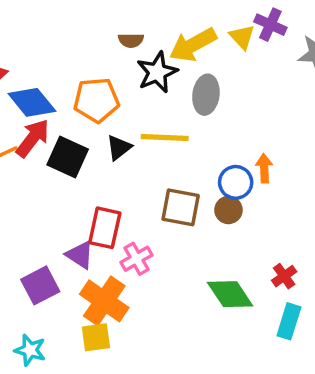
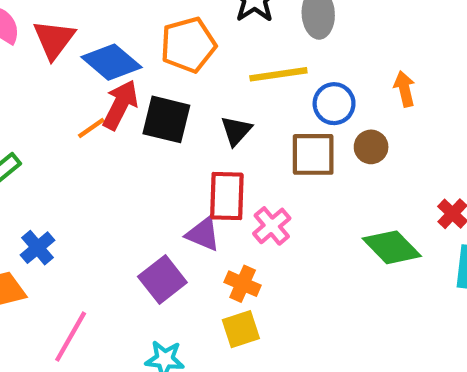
black triangle: (119, 148) -> (236, 131), moved
blue circle: (236, 182) -> (334, 104), moved
orange cross: (104, 301) -> (243, 284), size x0.6

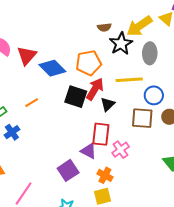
red arrow: (120, 105) -> (95, 89), moved
orange line: (91, 128) -> (32, 103), moved
blue cross: (38, 248) -> (12, 132), moved

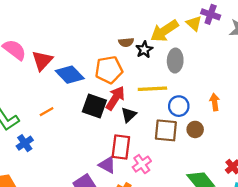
brown semicircle: (104, 27) -> (126, 42), moved
black star: (121, 44) -> (144, 50), size x0.7

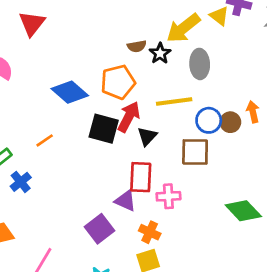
red triangle: (42, 61) -> (32, 23), moved
brown circle: (195, 129) -> (230, 122), moved
pink cross: (142, 164) -> (168, 196), turned 36

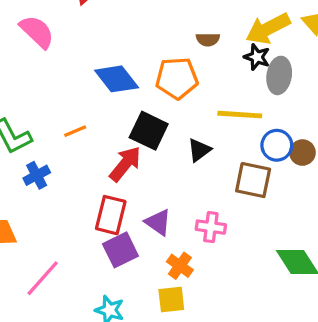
black star: (160, 53) -> (257, 57), moved, turned -30
red arrow: (129, 117) -> (125, 164), moved
red rectangle: (141, 177) -> (111, 215), moved

